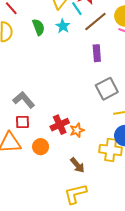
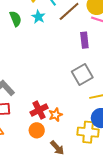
purple rectangle: (97, 53) -> (84, 40), moved
orange circle: (41, 147) -> (37, 130), moved

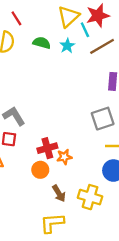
green semicircle: (15, 19) -> (42, 43), turned -63
yellow cross: (88, 132) -> (90, 197), moved

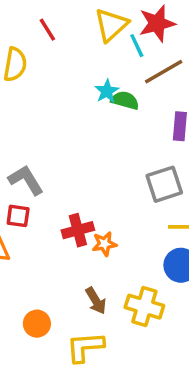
red line: (16, 18) -> (47, 30), moved
green semicircle: (42, 43) -> (125, 100), moved
cyan star: (67, 46) -> (107, 91), moved
orange circle: (40, 170) -> (37, 324), moved

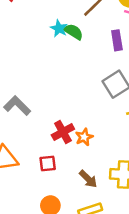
green semicircle: (125, 100) -> (73, 32), turned 30
red square: (18, 216) -> (48, 163), moved

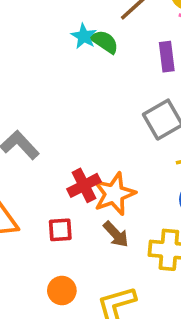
orange star: (84, 137) -> (114, 194), size x1.6
brown arrow: (88, 179) -> (116, 234), moved

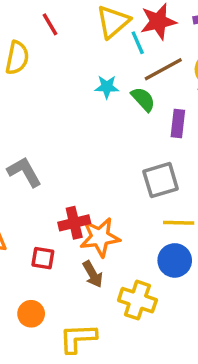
cyan star: (84, 36) -> (107, 87), turned 30
green semicircle: (105, 42) -> (143, 99), moved

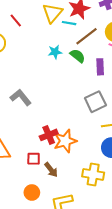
cyan line: (138, 43) -> (69, 23), turned -48
gray L-shape: (24, 172) -> (21, 97), moved
brown arrow: (93, 274) -> (51, 170), moved

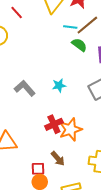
cyan line: (69, 23) -> (70, 27), moved
cyan star: (55, 52) -> (59, 85), moved
red square: (34, 159) -> (38, 169), moved

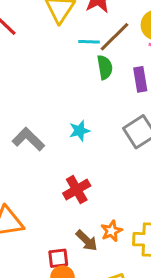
green semicircle: (79, 45) -> (105, 67), turned 49
orange star: (70, 130) -> (112, 231), moved, size x0.6

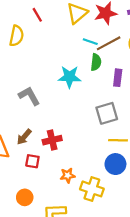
cyan star: (79, 131) -> (70, 77), moved, size x1.5
brown arrow: (87, 240) -> (24, 137), moved, turned 70
red square: (58, 258) -> (32, 161), moved

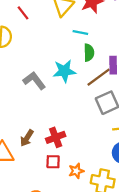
brown line: (109, 43) -> (99, 77), moved
gray L-shape: (29, 96) -> (34, 81), moved
red square: (32, 161) -> (53, 162), moved

